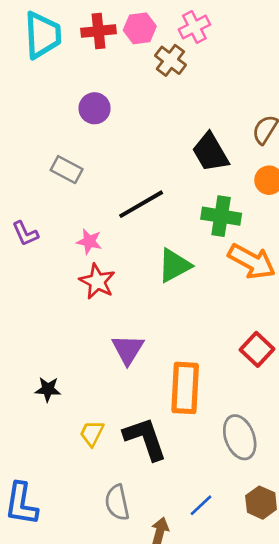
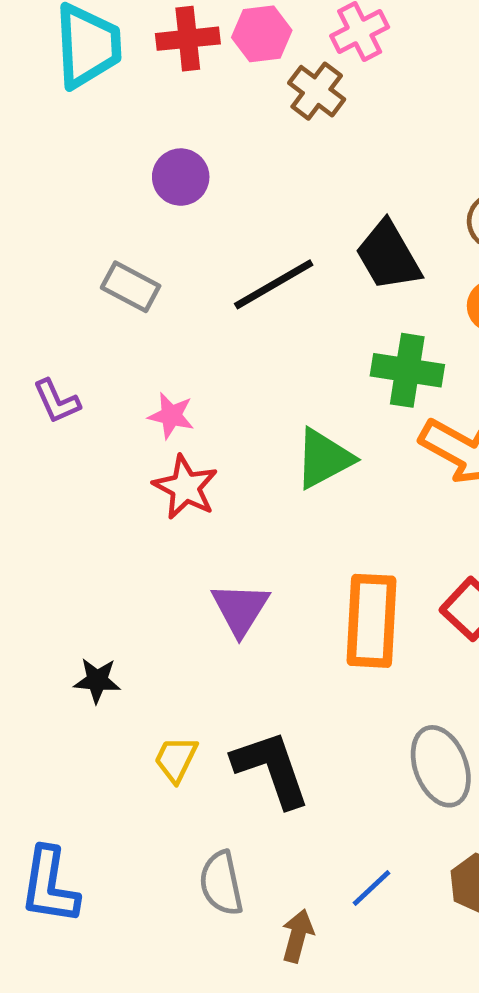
black line: (141, 204) -> (274, 284), moved
orange rectangle: (185, 388) -> (372, 621), moved

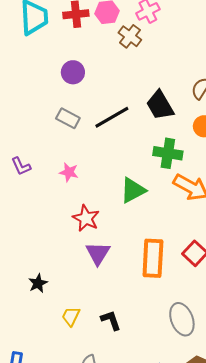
gray rectangle: (131, 287) -> (68, 118), moved
red star: (185, 487) -> (86, 218), moved
black star: (97, 680) -> (38, 283), turned -30
black L-shape: (271, 769) -> (111, 320), size x0.6

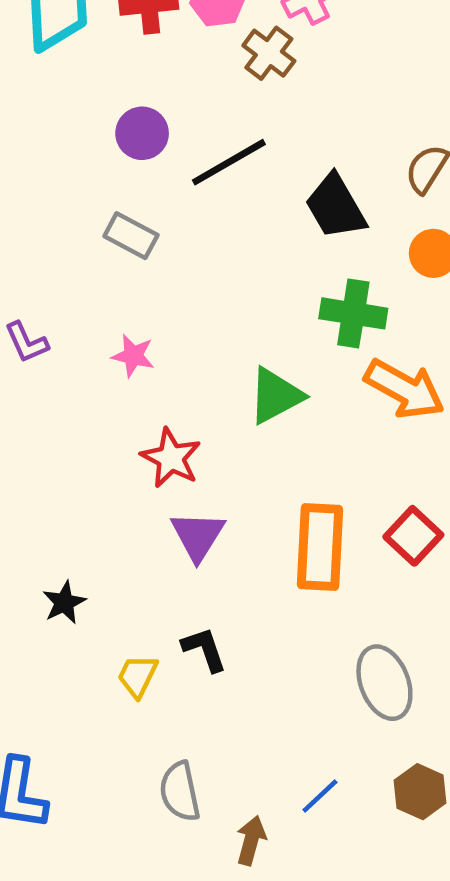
black line: (112, 117) -> (229, 162), moved
black L-shape: (111, 320) -> (204, 649), moved

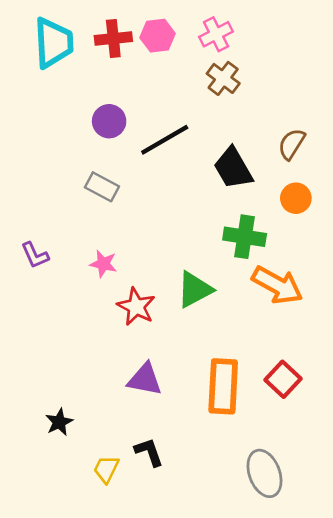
brown cross: (269, 53) -> (223, 78), moved
red star: (171, 458) -> (136, 307), moved
purple triangle: (198, 536) -> (145, 379), turned -51

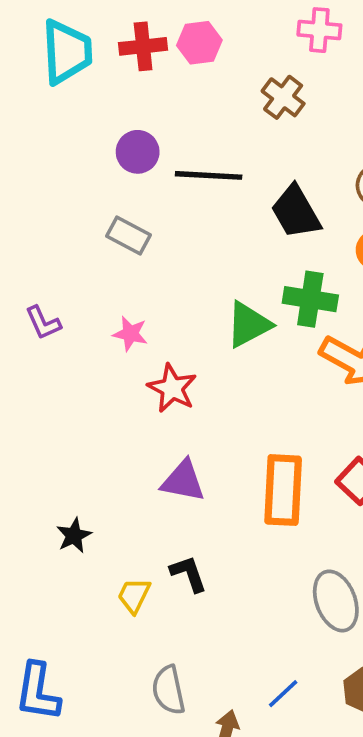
pink cross: (216, 34) -> (319, 30), moved, turned 32
black line: (165, 140) -> (209, 175), turned 33
green triangle: (195, 289) -> (249, 325), moved

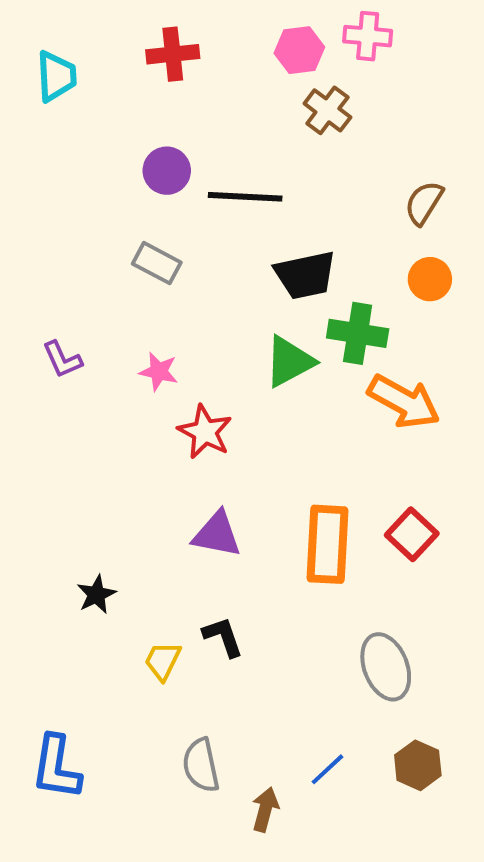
pink hexagon: (199, 43) -> (299, 50), moved
cyan trapezoid: (67, 52) -> (56, 76), moved, size x0.7
black trapezoid: (296, 212) -> (305, 275), moved, turned -72

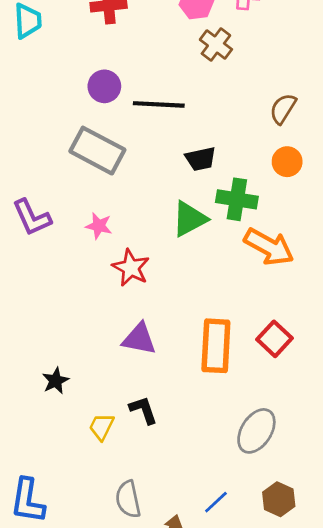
gray rectangle: (157, 263) -> (97, 151), size x1.6
black trapezoid: (305, 275) -> (201, 159), size x0.7
purple L-shape: (62, 359) -> (32, 217), size x1.4
gray ellipse: (386, 667) -> (256, 431), turned 54

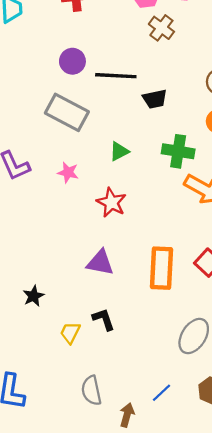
black trapezoid: (201, 159) -> (155, 99), moved
green triangle: (189, 219) -> (119, 151), moved, size x0.7
red star: (131, 268) -> (111, 203), moved

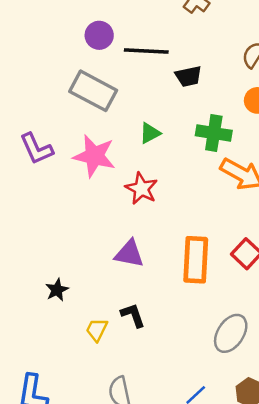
pink star: (68, 172) -> (94, 156), size x1.8

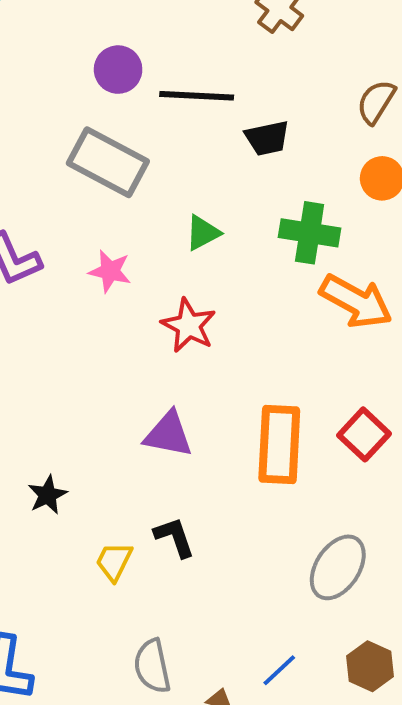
pink star: (94, 156) -> (110, 271), size x0.6

